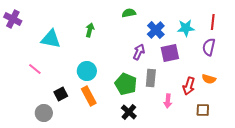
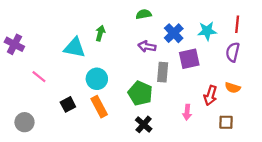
purple cross: (13, 19) -> (14, 44), moved
cyan triangle: (51, 39) -> (75, 48), moved
purple arrow: (139, 52) -> (147, 47), moved, turned -105
gray rectangle: (151, 78) -> (163, 72), moved
gray circle: (44, 113) -> (24, 122), moved

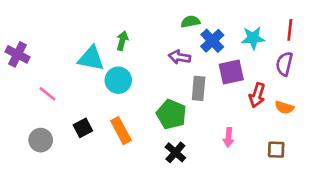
green semicircle: (144, 14) -> (190, 22), moved
cyan circle: (97, 79) -> (118, 80), moved
red arrow: (210, 95) -> (257, 95), moved
gray circle: (24, 122) -> (41, 140), moved

